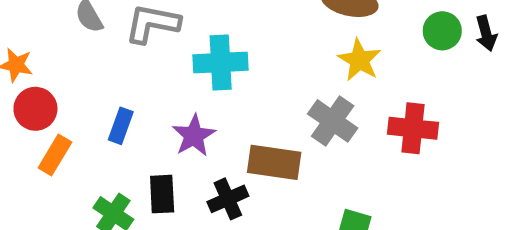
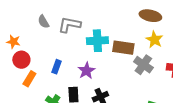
brown rectangle: (274, 162) -> (123, 48), moved

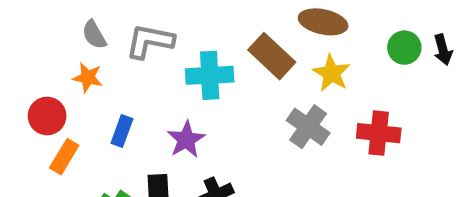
orange star: (13, 42) -> (88, 77), moved
brown rectangle: (123, 48) -> (272, 56), moved, turned 35

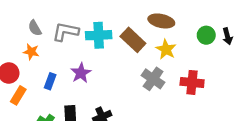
cyan cross: (210, 75) -> (99, 35), moved
purple star: (186, 140) -> (81, 73), moved

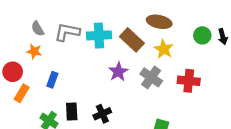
purple star: (81, 73) -> (118, 72), moved

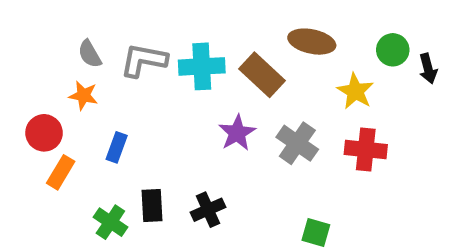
green circle: (202, 35) -> (393, 50), moved
yellow star: (164, 49) -> (355, 91), moved

